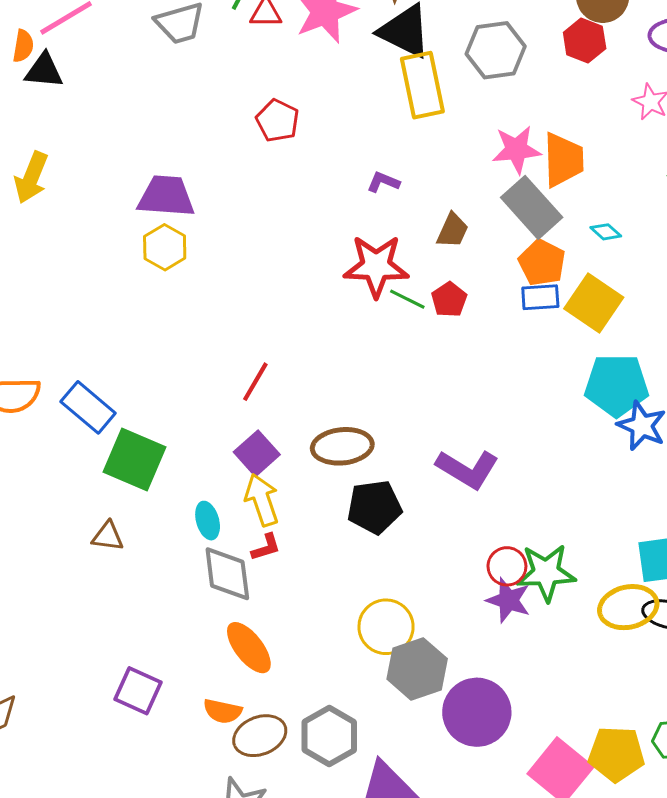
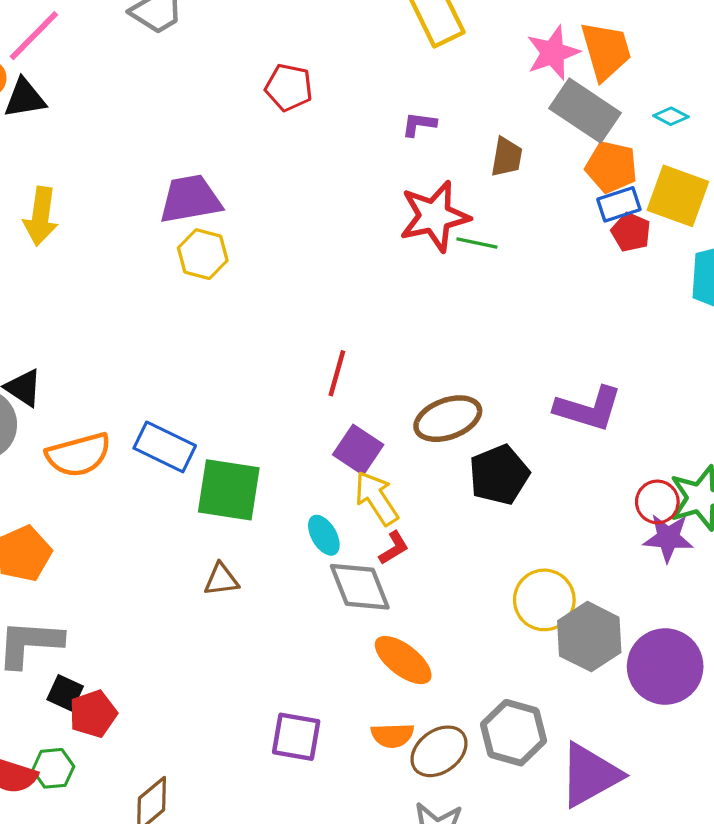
red pentagon: (449, 300) -> (631, 232), moved

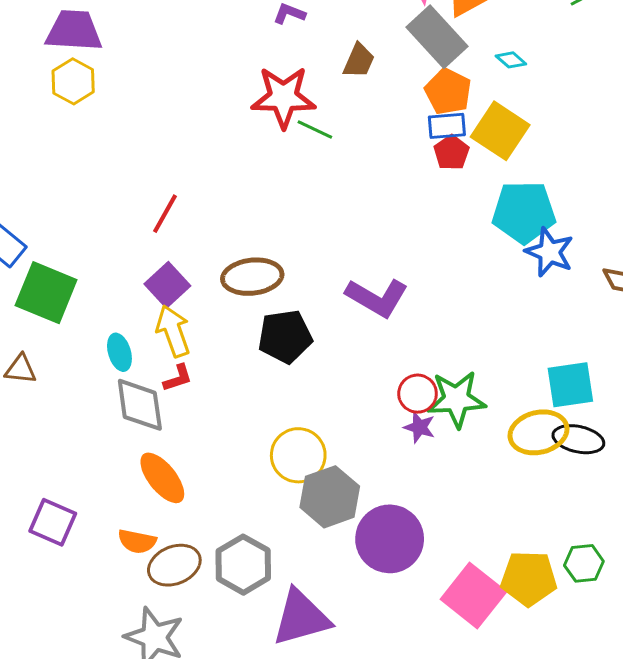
purple star: (668, 538) -> (419, 427), size x0.7

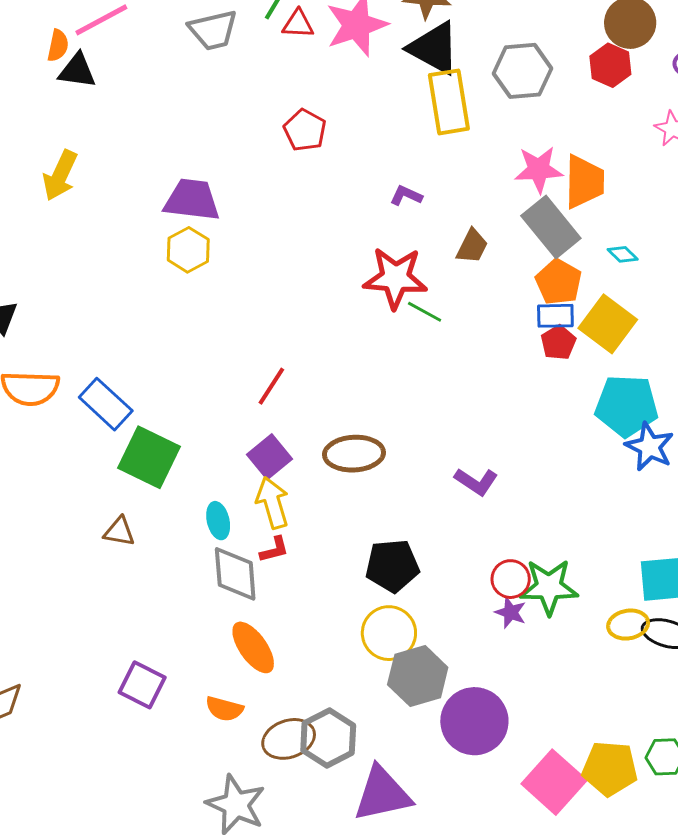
purple L-shape: (377, 298) -> (476, 482), size x0.7
black pentagon: (285, 337) -> (392, 566), moved
yellow ellipse: (538, 432) -> (628, 625), size x0.7
brown ellipse: (174, 565) -> (289, 739), moved

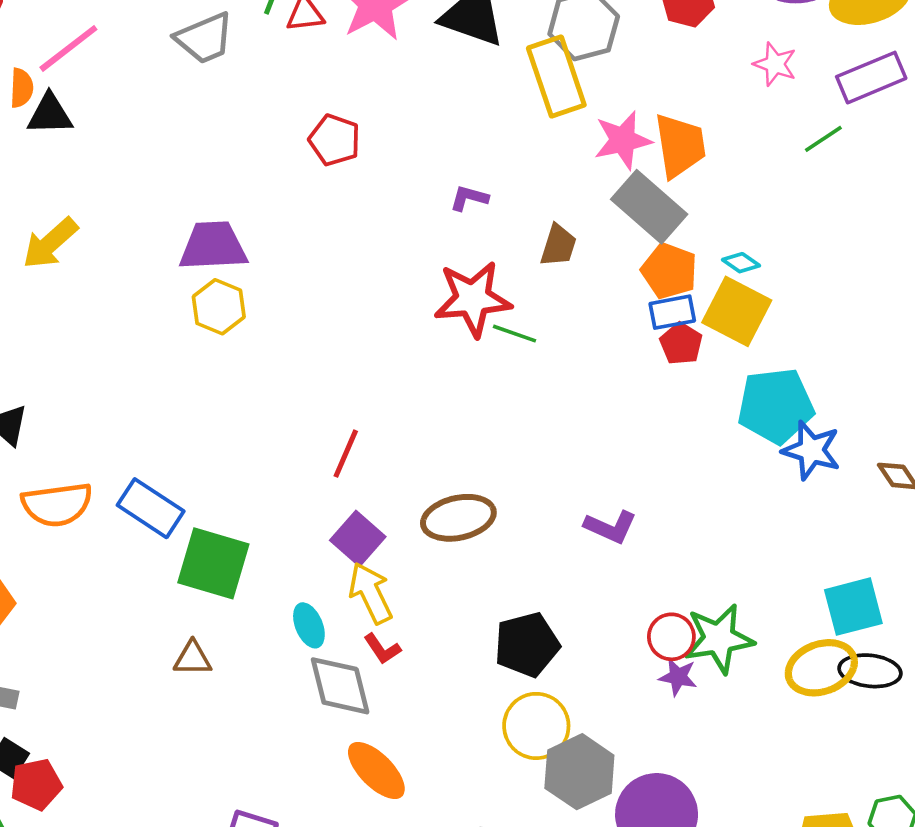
yellow rectangle: (449, 102) -> (556, 77), moved
yellow arrow: (60, 175) -> (50, 243), turned 33
cyan diamond: (623, 254) -> (741, 263), moved
red L-shape: (274, 550) -> (382, 649), turned 80
yellow ellipse: (628, 625) -> (821, 668), size x1.4

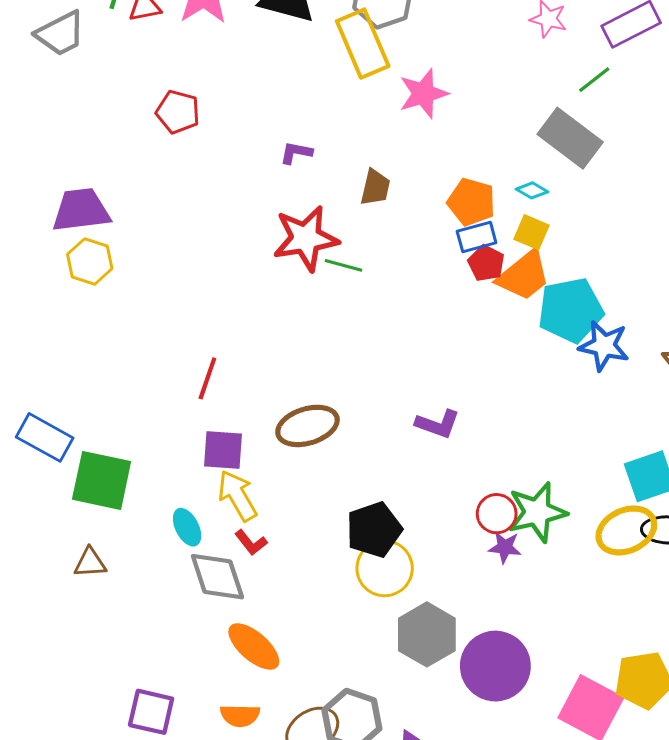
orange trapezoid: (680, 146) -> (524, 276), moved, turned 64
gray rectangle: (649, 207) -> (570, 138), moved
yellow square: (737, 311) -> (531, 232), size x0.6
purple square: (358, 538) -> (223, 450), turned -33
yellow circle: (536, 726) -> (385, 568), moved

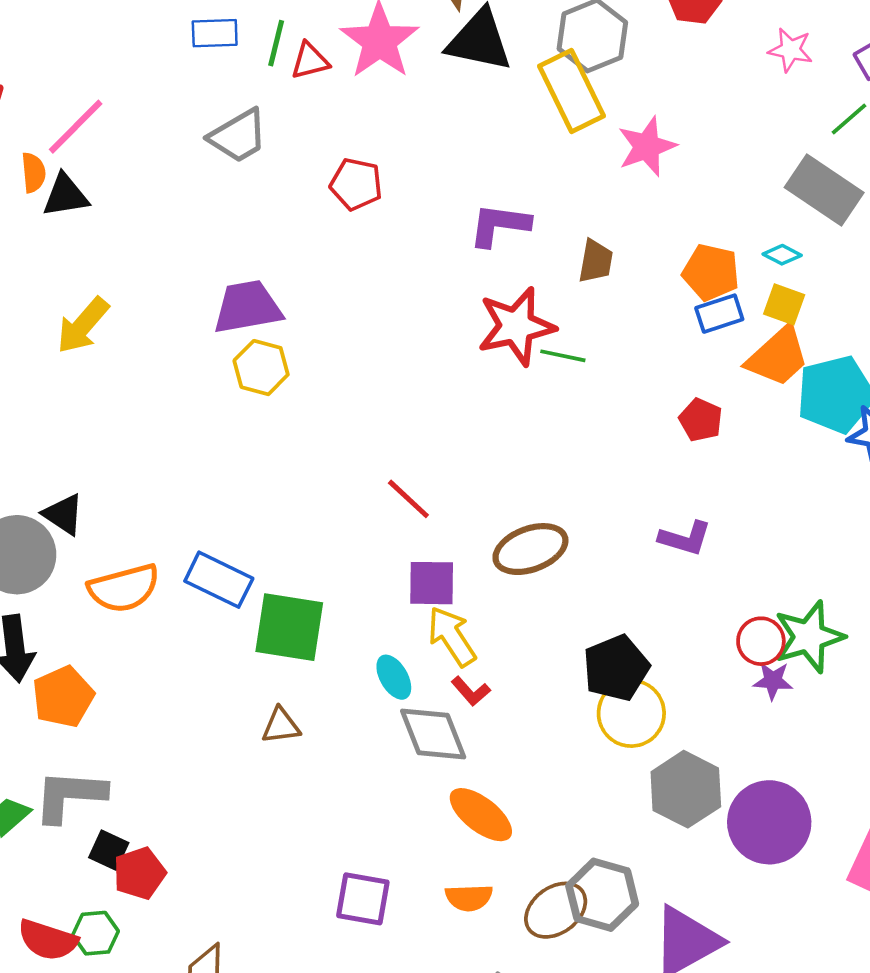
gray trapezoid: (60, 34) -> (238, 136), moved
purple L-shape: (296, 153) -> (499, 225), size x1.6
red pentagon: (486, 263) -> (701, 420), moved
red line: (207, 378) -> (408, 499), turned -63

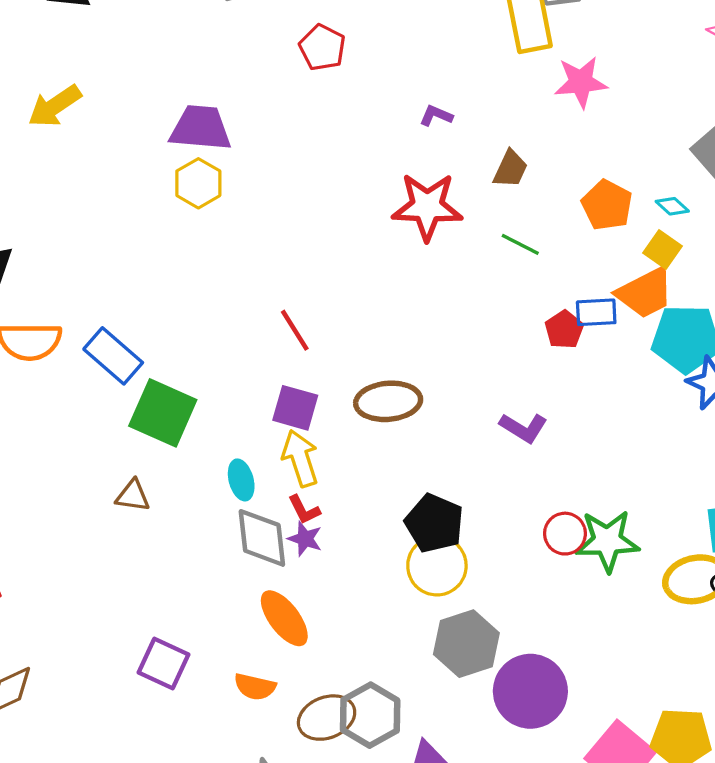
purple L-shape: (499, 225) -> (436, 116), size x0.6
blue rectangle: (719, 314) -> (596, 312), moved
green line: (563, 356) -> (520, 244), moved
black pentagon: (616, 668) -> (434, 523), turned 30
purple star: (773, 681) -> (305, 539), moved

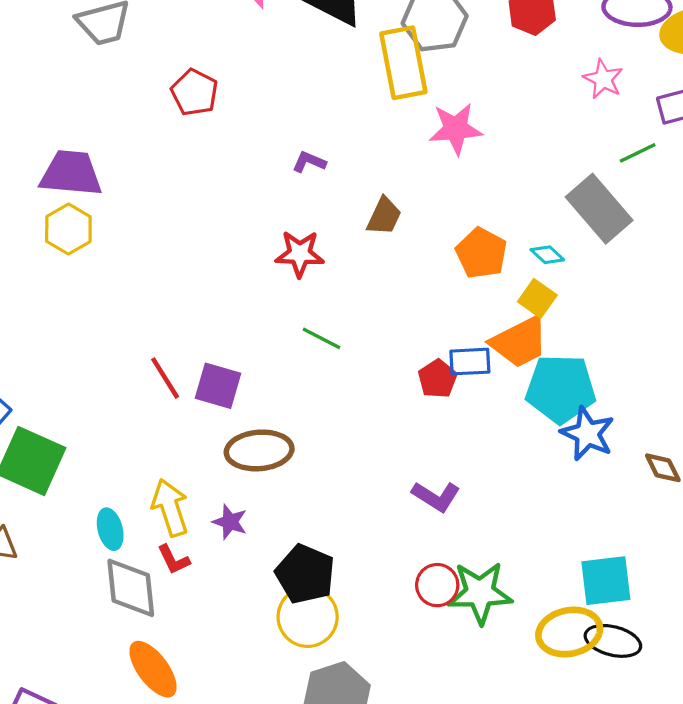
red star: (427, 207) -> (300, 254), size x0.7
green line: (520, 244) -> (321, 338), moved
purple square: (295, 408) -> (218, 386), moved
purple L-shape: (523, 428) -> (436, 496), moved
purple star: (305, 539) -> (230, 522), moved

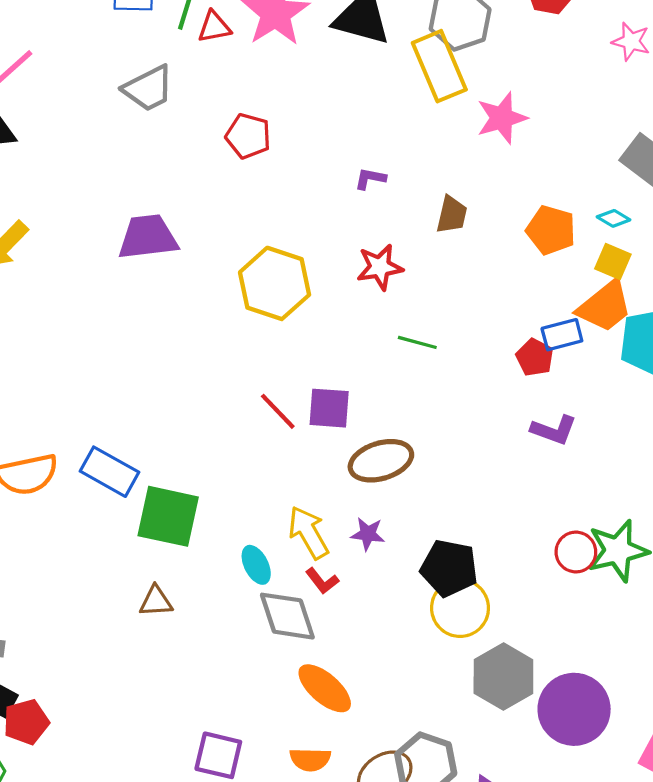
yellow hexagon: (68, 229) -> (275, 283), moved, size x1.5
purple L-shape: (436, 496) -> (554, 430), moved

